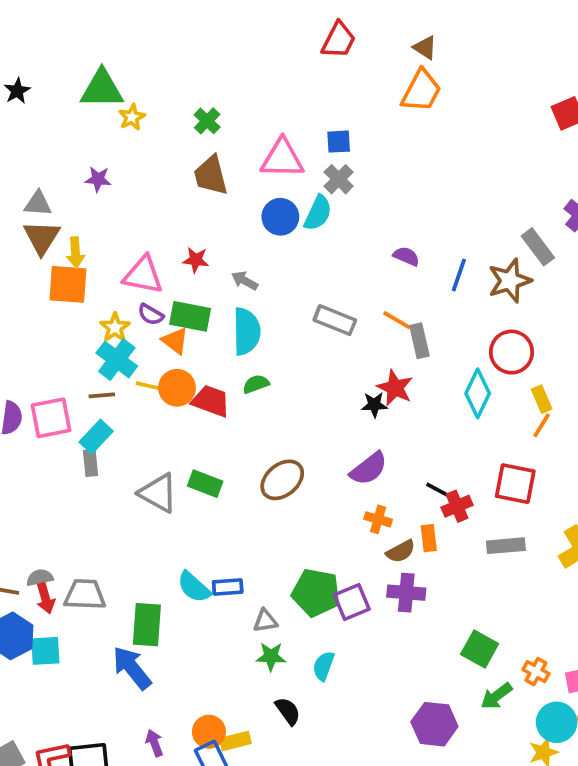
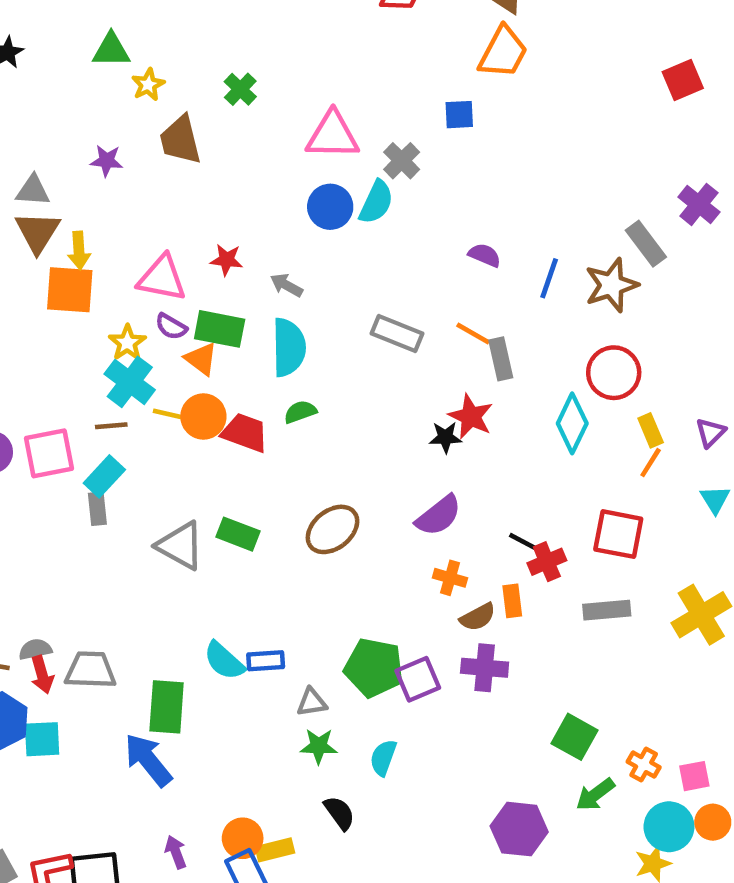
green triangle: (102, 89) -> (111, 50), size x0.7
blue square: (339, 142) -> (459, 115), moved
brown trapezoid: (211, 175) -> (180, 140), moved

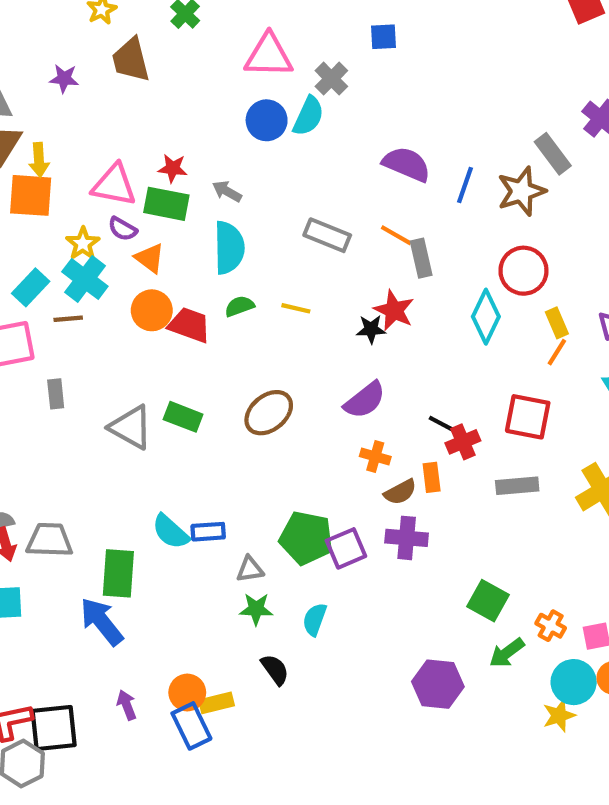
purple semicircle: (485, 255) -> (407, 164), size x1.6
green rectangle: (220, 329) -> (166, 204), moved
yellow line: (169, 414) -> (296, 308), moved
cyan rectangle: (104, 476) -> (31, 287), moved

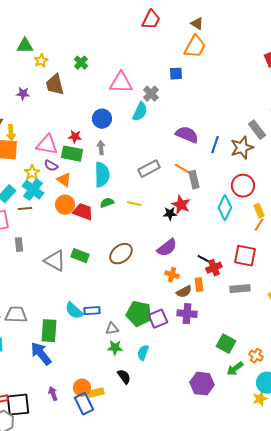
blue circle: (267, 120) -> (102, 119), moved
gray arrow: (227, 191) -> (101, 148), turned 56
gray rectangle: (327, 235) -> (149, 169), turned -50

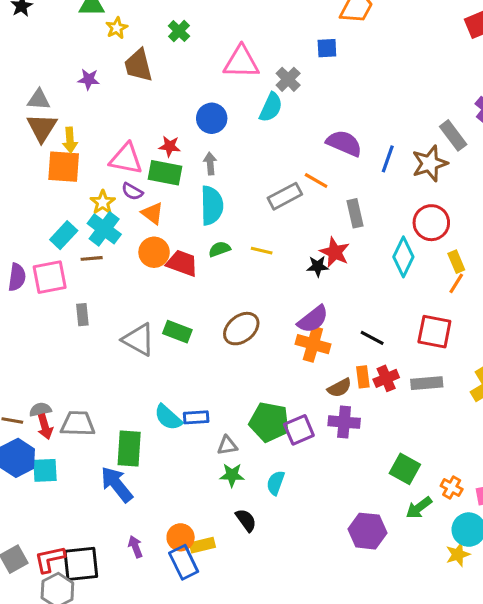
orange line: (182, 169) -> (316, 181), moved
red cross: (214, 268) -> (386, 378), moved
orange cross: (172, 275) -> (313, 344), moved, size x1.5

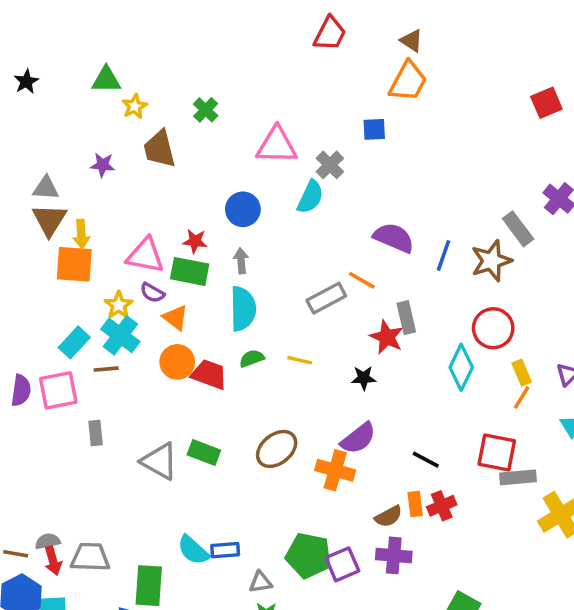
red star: (335, 252) -> (387, 337), moved
orange cross: (313, 344) -> (335, 470), moved
gray rectangle: (427, 383) -> (518, 477), moved

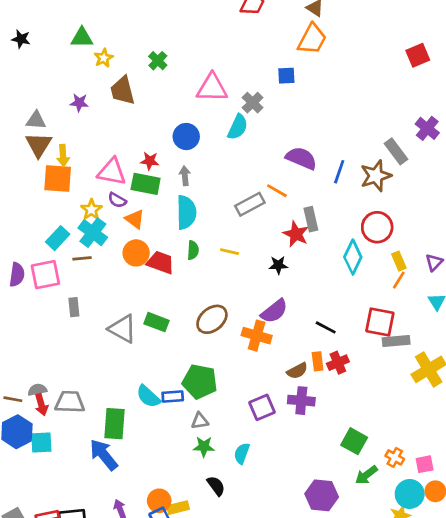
black star: (26, 81) -> (21, 39), turned -30
green semicircle: (252, 358) -> (193, 250), turned 114
green pentagon: (309, 555) -> (200, 382), moved

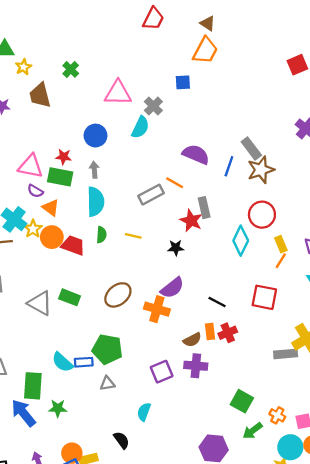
gray rectangle: (396, 151) -> (251, 149), moved
yellow star: (91, 210) -> (33, 229), moved
gray rectangle: (396, 341) -> (286, 354), moved
green star: (204, 447) -> (58, 408), moved

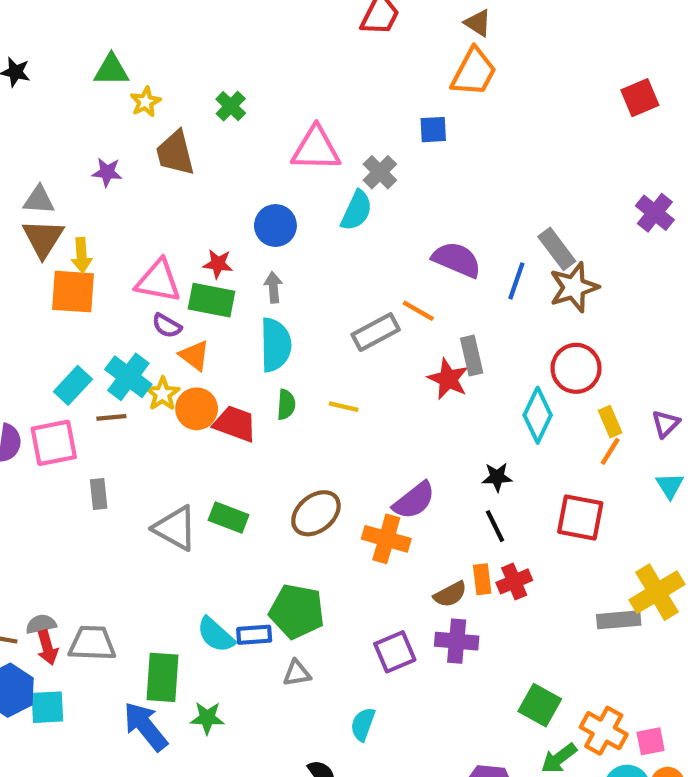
black star: (176, 248) -> (497, 477), moved
black line: (217, 302) -> (495, 526), turned 36
orange cross: (277, 415) -> (604, 731), size x1.5

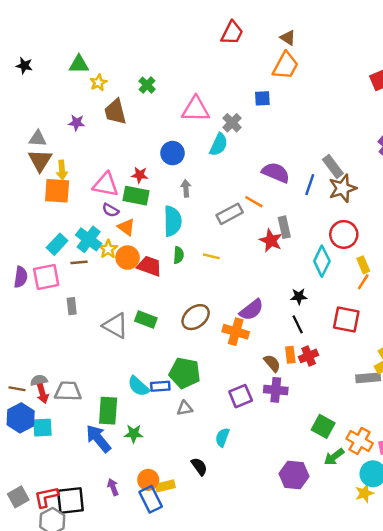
gray arrow: (273, 287) -> (186, 188), moved
brown semicircle: (450, 594) -> (272, 363), turned -102

